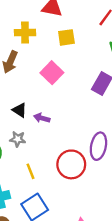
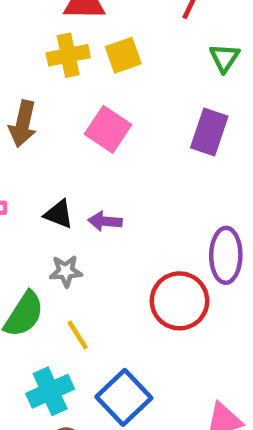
yellow cross: (25, 33) -> (68, 55), moved
yellow line: (30, 171) -> (78, 335), moved

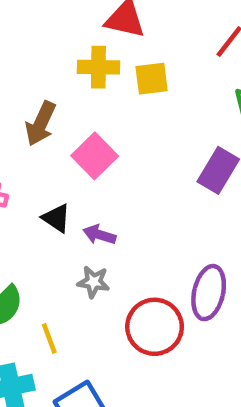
pink square: (108, 129) -> (95, 156), moved
gray star: (66, 271) -> (94, 282), moved

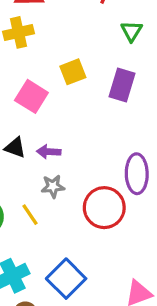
yellow square: (152, 79) -> (73, 72), moved
yellow line: (49, 338) -> (30, 215), moved

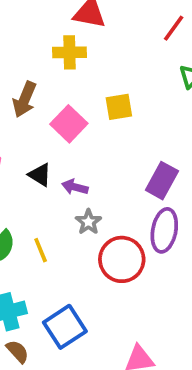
purple rectangle: (122, 85) -> (162, 181), moved
gray star: (53, 186) -> (88, 222), moved, turned 30

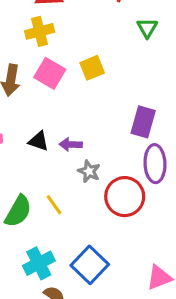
pink square: (69, 124) -> (50, 73), moved

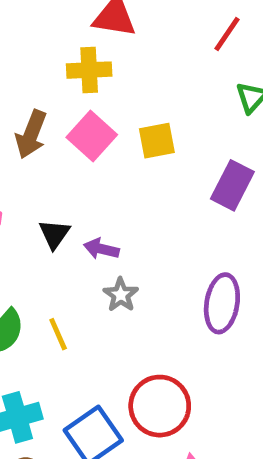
purple rectangle: (143, 122) -> (232, 185), moved
black triangle: (39, 141) -> (54, 234), turned 35
red circle: (125, 197) -> (160, 406), moved

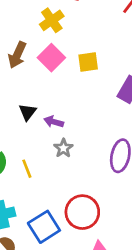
yellow cross: (89, 70) -> (52, 20), turned -35

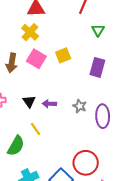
gray star: (63, 148) -> (80, 106), moved
yellow line: (27, 169) -> (35, 129), moved

